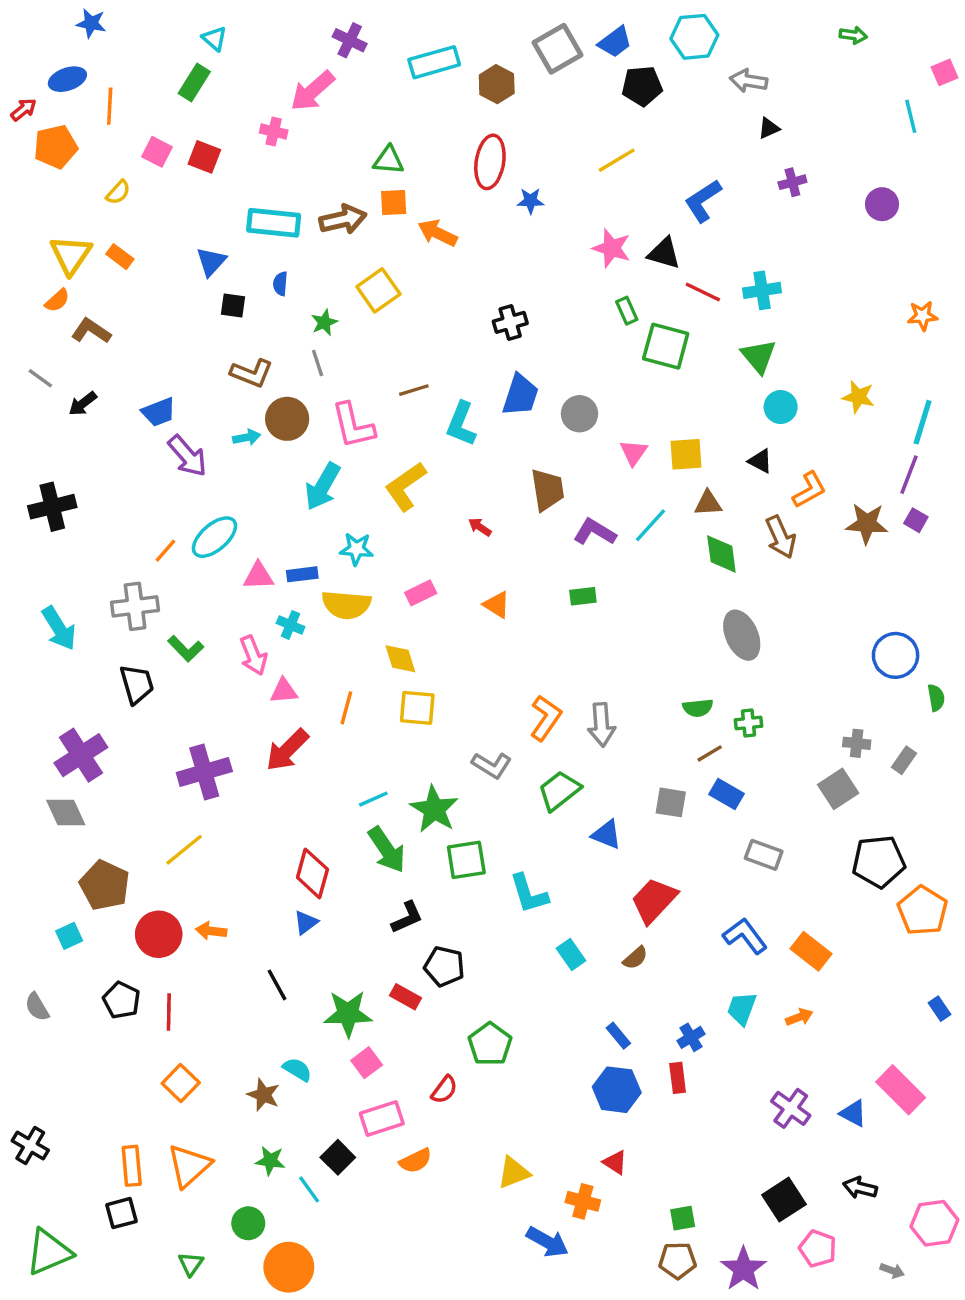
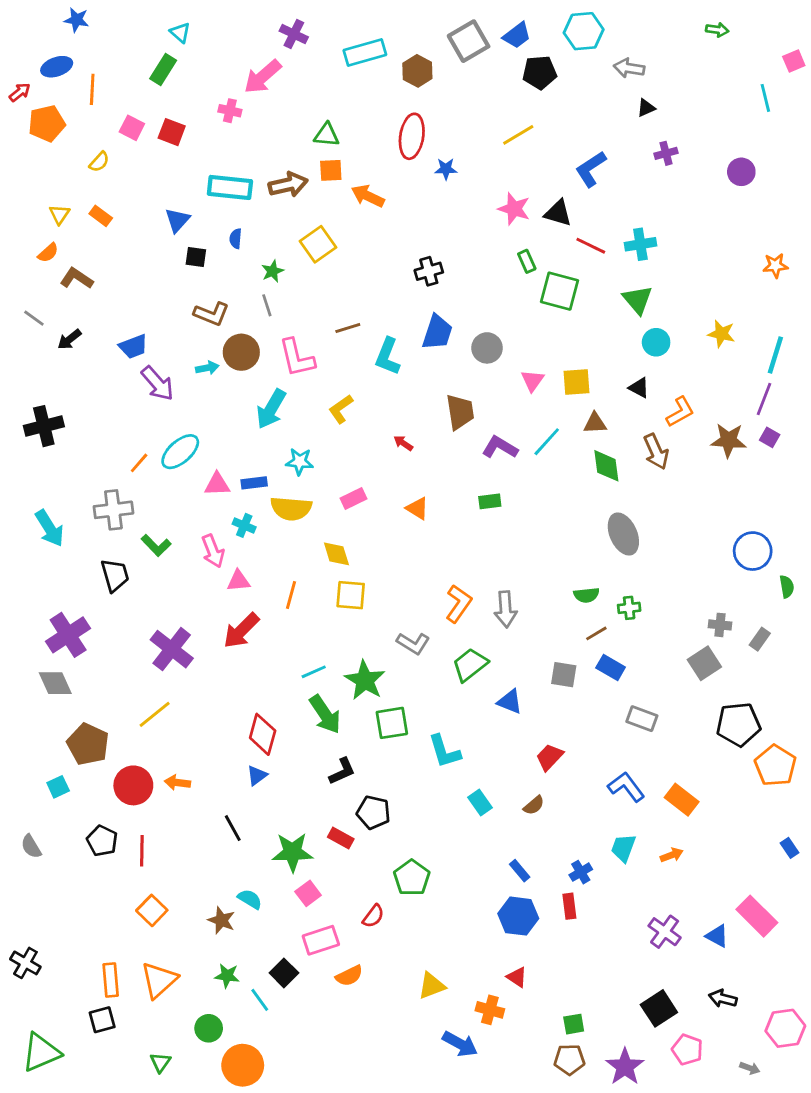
yellow triangle: (71, 255) -> (59, 214), size x0.6
yellow L-shape: (405, 486) -> (341, 409), size x0.7
purple cross: (204, 772) -> (172, 649), turned -36
red trapezoid: (654, 900) -> (550, 757), size x0.7

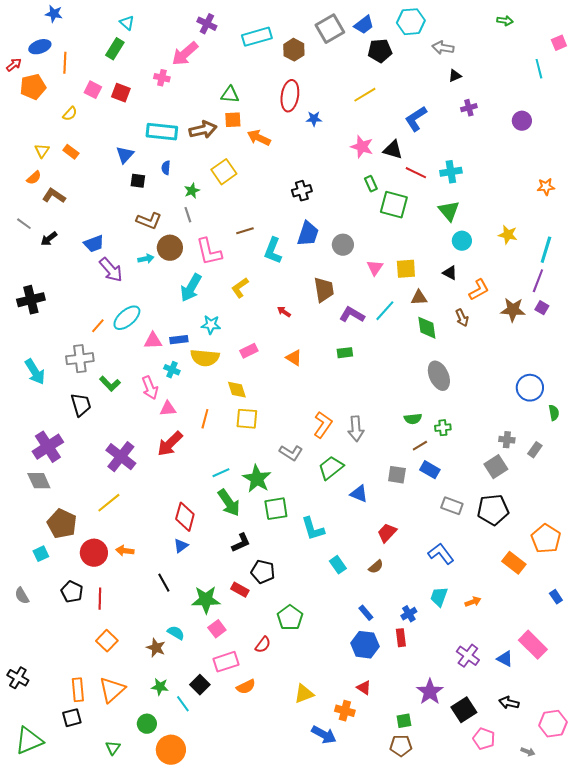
brown arrow: (656, 452) -> (462, 318), size x0.7
black pentagon: (738, 724) -> (493, 510), moved
orange rectangle: (682, 800) -> (514, 563), moved
purple star: (625, 1067) -> (430, 692), moved

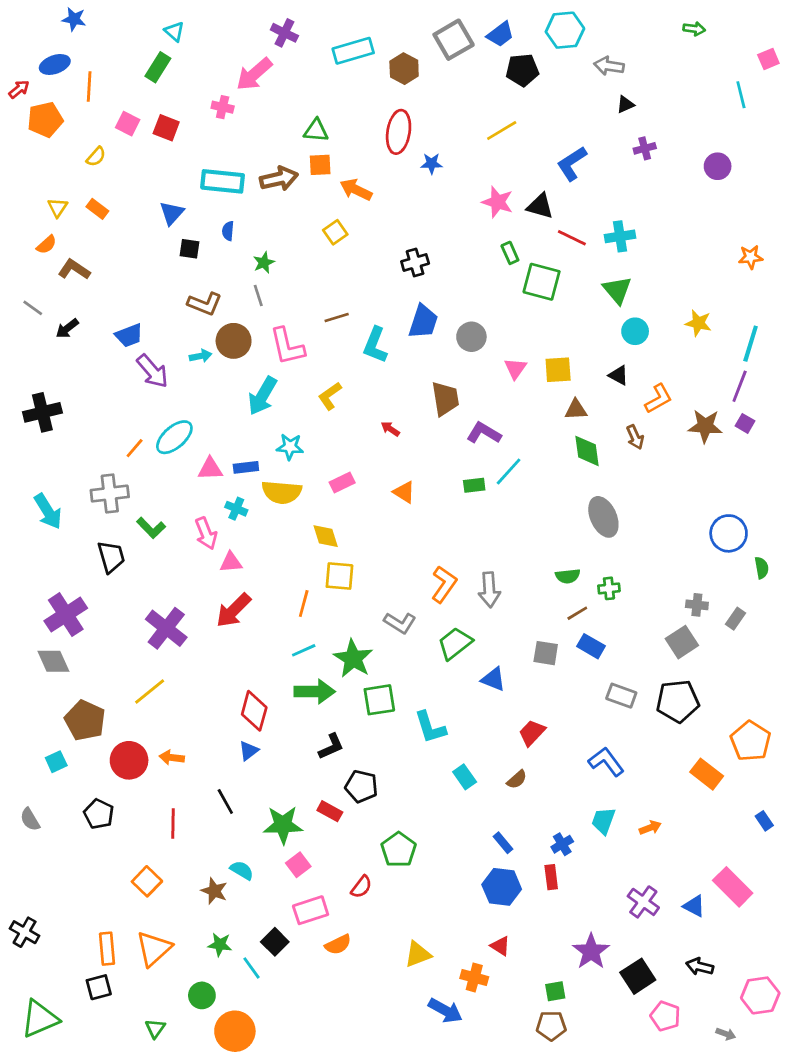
yellow square: (224, 172) -> (335, 232), moved, size x0.7
cyan line: (385, 311) -> (509, 472), moved
orange line: (205, 419) -> (304, 604), moved
green arrow: (229, 503) -> (315, 692), turned -56
red line: (100, 599) -> (173, 824), moved

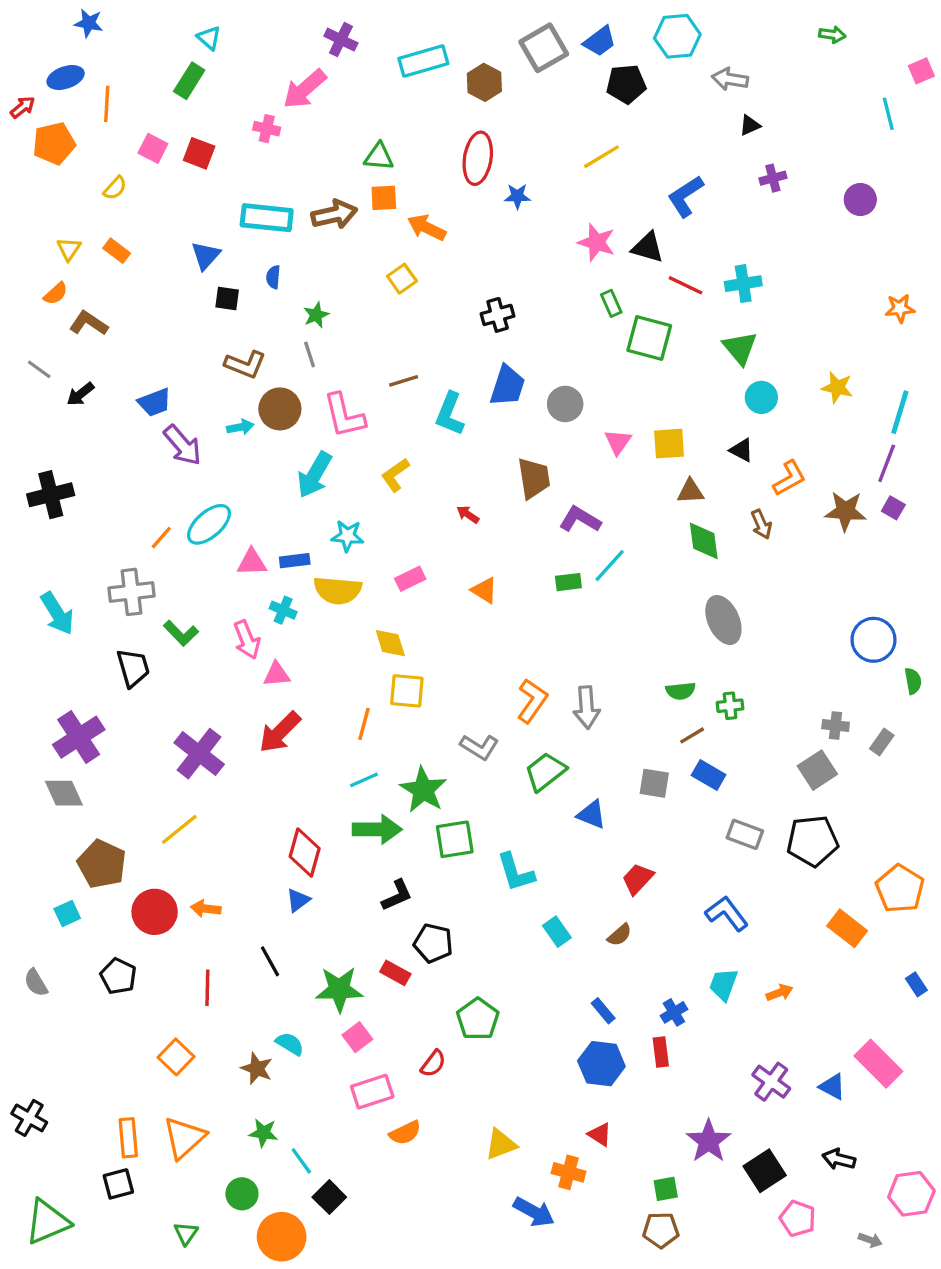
black square: (275, 942) -> (329, 1197), moved

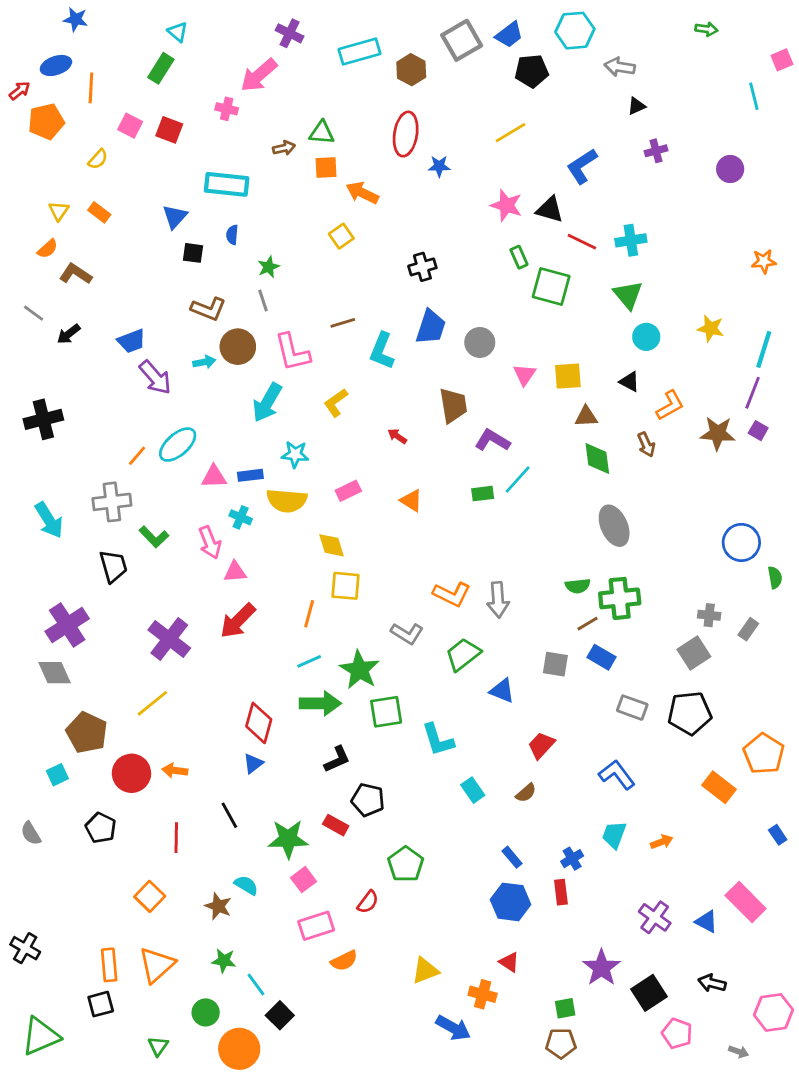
brown arrow: (334, 214) -> (284, 148), moved, size x0.6
orange L-shape: (532, 701) -> (452, 594), turned 81
green cross: (730, 706) -> (620, 598), size x1.8

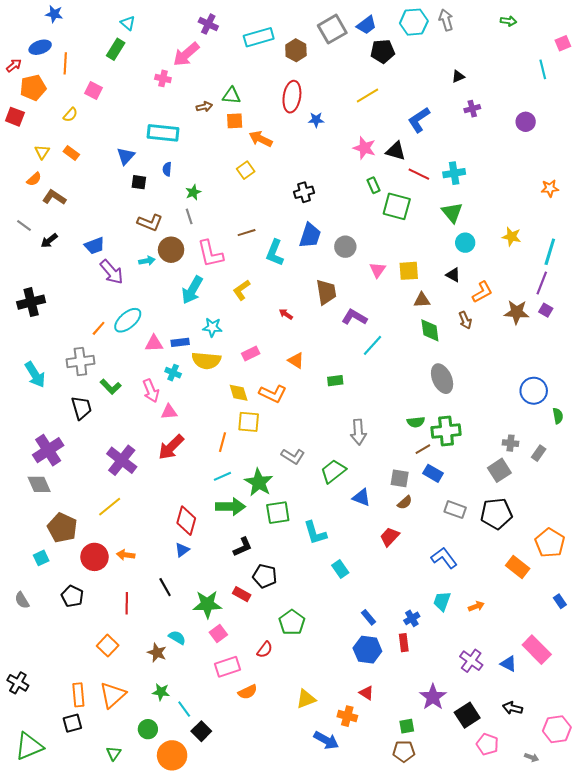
gray arrow: (620, 67) -> (446, 20), moved, turned 65
red square: (169, 130) -> (15, 117), moved
green rectangle: (483, 494) -> (335, 381), moved
orange L-shape: (452, 594) -> (273, 394), moved
brown semicircle: (526, 793) -> (405, 503), moved

